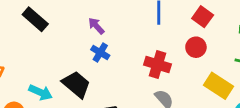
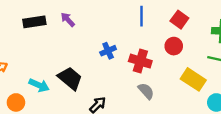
black rectangle: (35, 19) -> (34, 22), turned -50
purple arrow: (96, 26) -> (68, 20), moved
blue cross: (100, 53) -> (108, 51), moved, turned 35

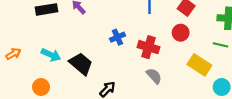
cyan arrow: (39, 85) -> (51, 55), moved
orange circle: (16, 102) -> (41, 87), moved

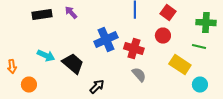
blue cross: (117, 37) -> (106, 40), size x1.6
orange arrow: (13, 54) -> (12, 67), moved, turned 112
orange circle: (41, 87) -> (29, 85), moved

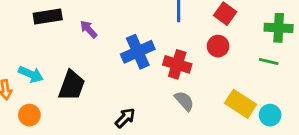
purple arrow: (71, 13) -> (89, 29), moved
cyan arrow: (46, 56) -> (31, 74), moved
black trapezoid: (73, 64) -> (72, 86), moved, turned 70
yellow rectangle: (180, 65) -> (241, 104), moved

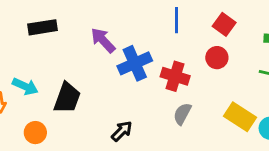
purple arrow: (89, 29) -> (103, 40), moved, size x1.4
gray semicircle: (184, 101) -> (182, 114), turned -110
orange circle: (29, 115) -> (35, 133), moved

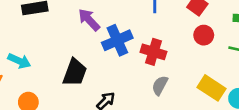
red circle: (217, 58) -> (204, 35), moved
black trapezoid: (67, 98) -> (75, 73), moved

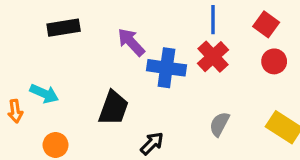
blue cross: (117, 40) -> (166, 68), turned 32
red cross: (153, 52) -> (213, 57), moved, turned 30

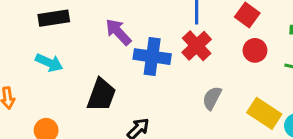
cyan arrow: (44, 94) -> (49, 63), moved
gray semicircle: (219, 124) -> (212, 98), moved

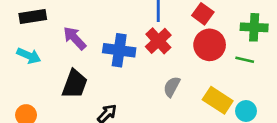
purple arrow: (118, 32) -> (75, 38), moved
red circle: (255, 50) -> (210, 45), size x1.5

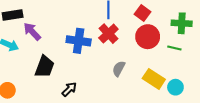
purple arrow: (75, 38) -> (32, 32), moved

